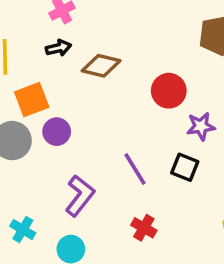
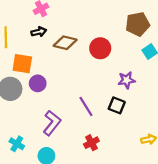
red circle: (169, 91) -> (100, 48), moved
orange square: (32, 100) -> (22, 64), turned 30
red cross: (144, 228) -> (91, 143), turned 32

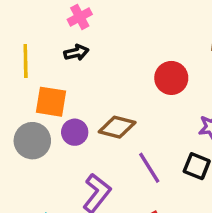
brown diamond: (65, 43) -> (117, 127), moved

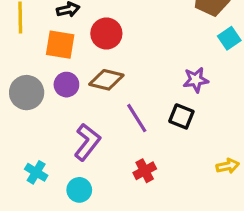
red circle: (171, 78) -> (106, 33), moved
orange square: (51, 102) -> (60, 45), moved

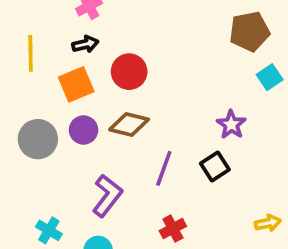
orange square: (60, 45) -> (76, 84), turned -32
purple star: (196, 80) -> (231, 125), turned -30
black square: (181, 116) -> (215, 166), turned 35
purple line: (137, 118) -> (164, 168), turned 52

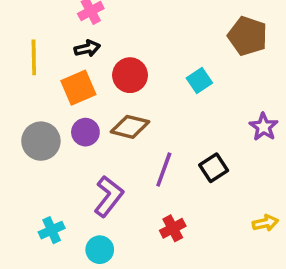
brown pentagon: (250, 31) -> (248, 36), turned 30
cyan square: (270, 77) -> (199, 81), moved
purple star: (231, 125) -> (264, 127), moved
cyan cross: (49, 230) -> (52, 230), turned 35

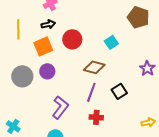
brown diamond: (130, 127) -> (94, 67), moved
red cross: (173, 228) -> (96, 117), moved, turned 32
cyan cross: (52, 230) -> (13, 126), moved, turned -32

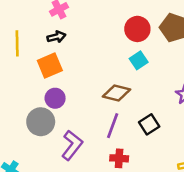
red circle: (72, 39) -> (137, 29), moved
gray circle: (22, 76) -> (41, 122), moved

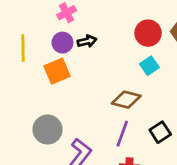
black arrow: (56, 37) -> (87, 41), moved
purple circle: (55, 98) -> (62, 43), moved

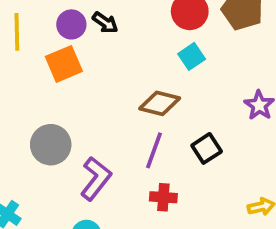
black arrow: (87, 41) -> (105, 23), turned 48

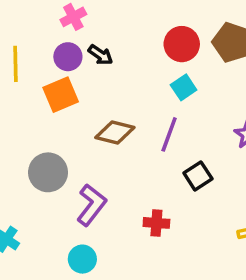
brown diamond: (160, 103) -> (115, 133), moved
purple line: (154, 150) -> (169, 134), moved

